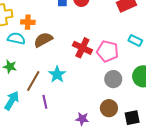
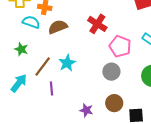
red cross: (82, 48) -> (97, 24), moved
gray circle: (113, 79) -> (111, 72), moved

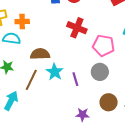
brown semicircle: (58, 27) -> (40, 54), moved, turned 30
purple line: (51, 89) -> (75, 79), moved

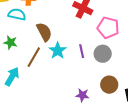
brown semicircle: (40, 54) -> (44, 32), turned 60
purple line: (75, 79) -> (82, 51), moved

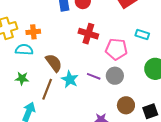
purple line: (82, 51) -> (94, 76), turned -48

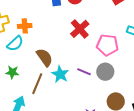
red cross: (88, 34) -> (80, 29), turned 30
cyan semicircle: (24, 50) -> (15, 44), turned 132

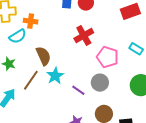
purple line: (84, 72) -> (78, 90), moved

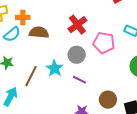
brown semicircle: (43, 56) -> (39, 32), moved, turned -54
gray circle: (100, 83) -> (77, 55), moved

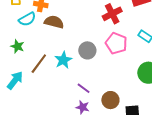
red cross: (77, 25) -> (112, 14), moved
purple line: (79, 80) -> (84, 88), moved

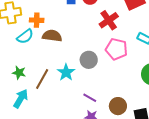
green star: (17, 46) -> (19, 73), moved

